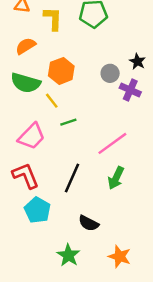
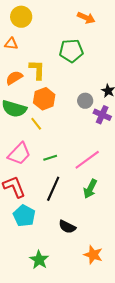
yellow L-shape: (53, 19) -> (37, 70), moved
green line: (68, 122) -> (50, 158), moved
green star: (68, 255) -> (39, 260), moved

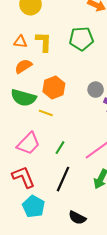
orange triangle: (11, 44) -> (20, 42), moved
yellow L-shape: (37, 70) -> (44, 42), moved
yellow line: (36, 124) -> (46, 113), turned -32
green line: (50, 158) -> (60, 148), turned -40

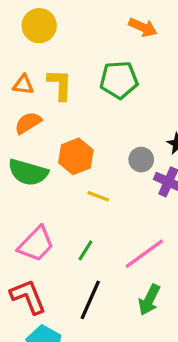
yellow line: (46, 113) -> (98, 196), moved

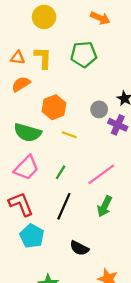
yellow circle: (39, 26) -> (44, 17), moved
green semicircle: (28, 172) -> (28, 133), moved

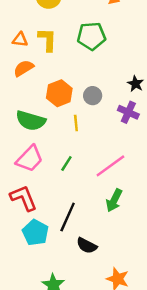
gray circle: (99, 109) -> (93, 96), moved
yellow line: (69, 135) -> (76, 123), turned 64
black line: (64, 206) -> (68, 217), moved

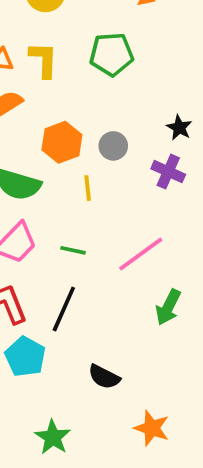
green line: (66, 163) -> (73, 250), turned 70
green arrow: (114, 200) -> (168, 307), moved
black line: (68, 217) -> (64, 309), moved

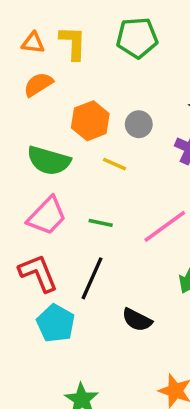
yellow line: (88, 188) -> (115, 164), turned -60
black semicircle: (104, 377) -> (137, 320), moved

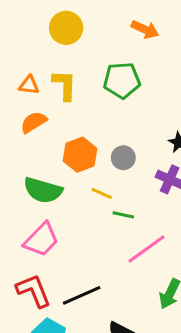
green line: (101, 223) -> (123, 215), moved
black line: (92, 278) -> (82, 295), turned 42

